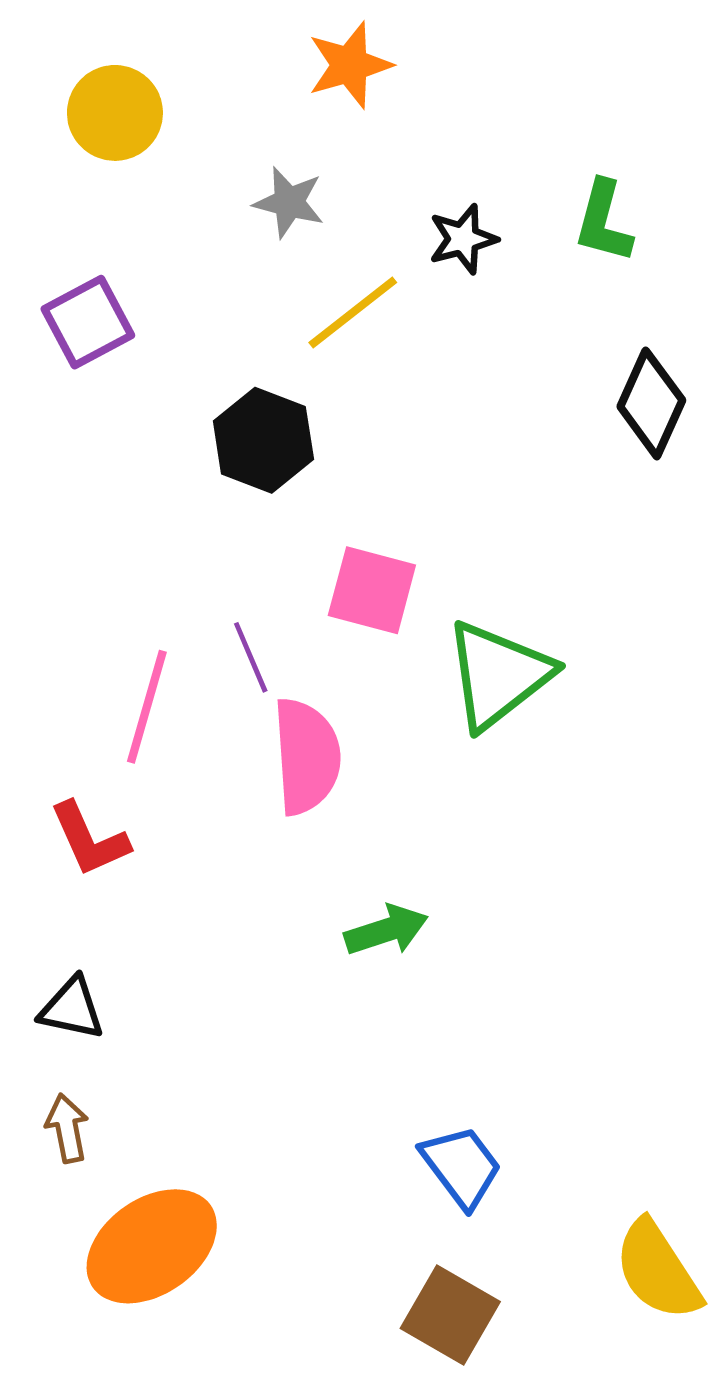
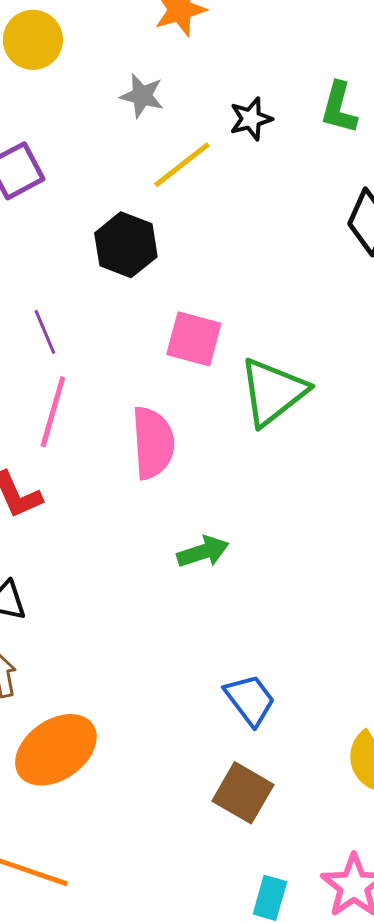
purple line: (251, 657) -> (45, 332), moved

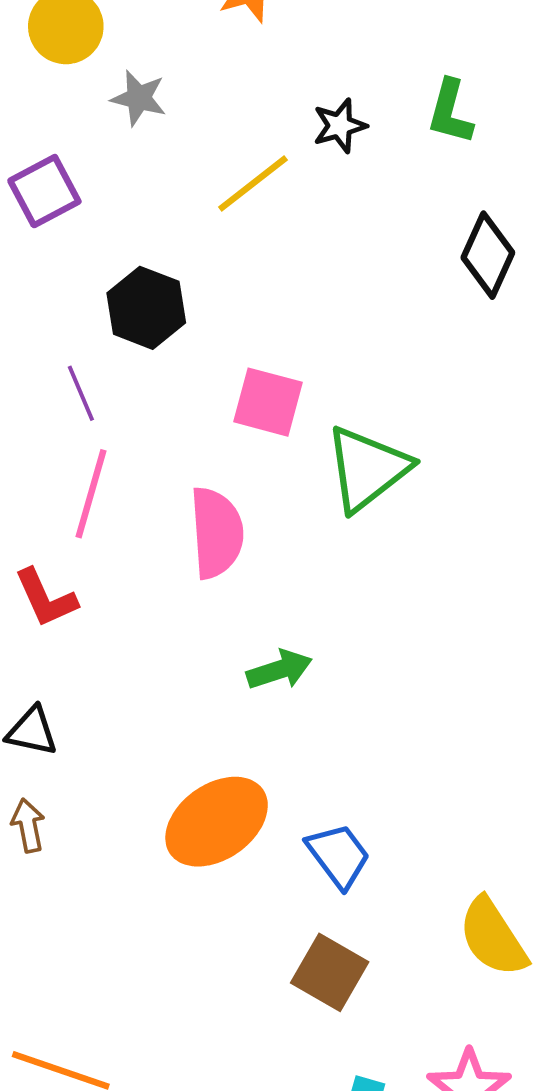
gray star: (142, 96) -> (139, 98), moved
black hexagon: (126, 245) -> (146, 308), moved
orange ellipse: (56, 750) -> (217, 822), moved

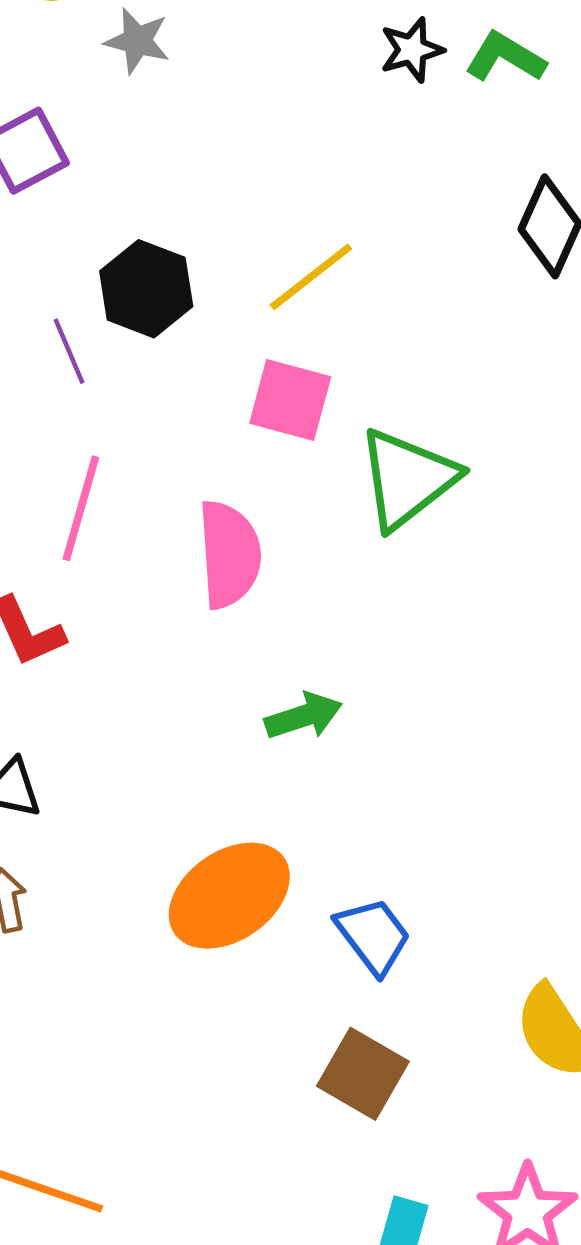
green L-shape: (450, 112) -> (505, 57), turned 106
black star: (340, 126) -> (412, 50), moved
yellow line: (253, 184) -> (311, 277), moved
purple line: (81, 393) -> (69, 351), moved

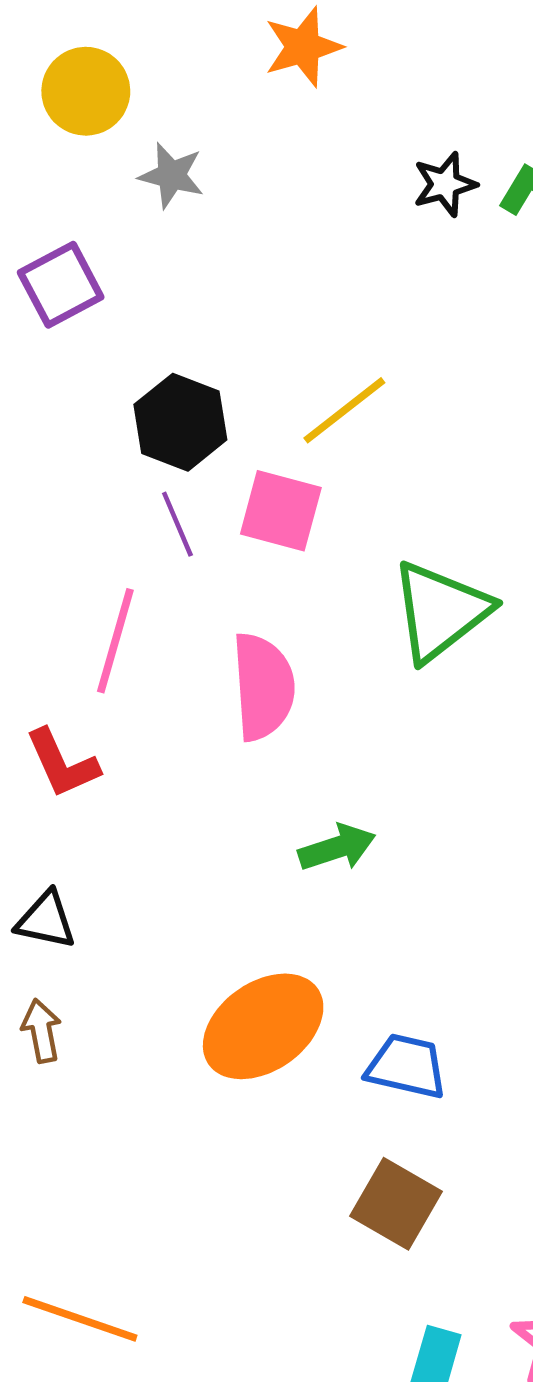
purple line: (69, 351) -> (177, 524), moved
pink square: (290, 400) -> (281, 511), moved
blue trapezoid: (373, 936) -> (406, 1066), turned -40

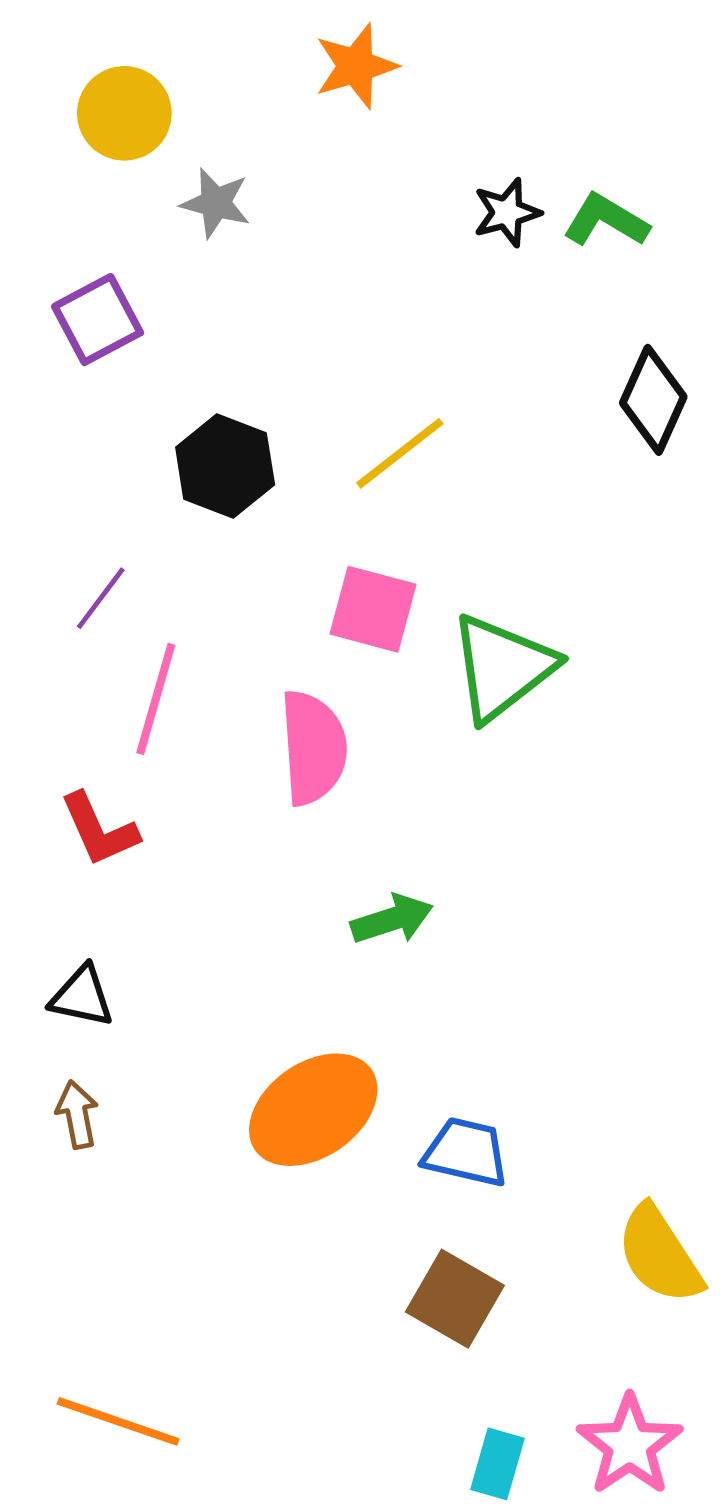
pink square: (281, 511) -> (373, 609), moved
purple line: (177, 524) -> (101, 598), moved, turned 60

